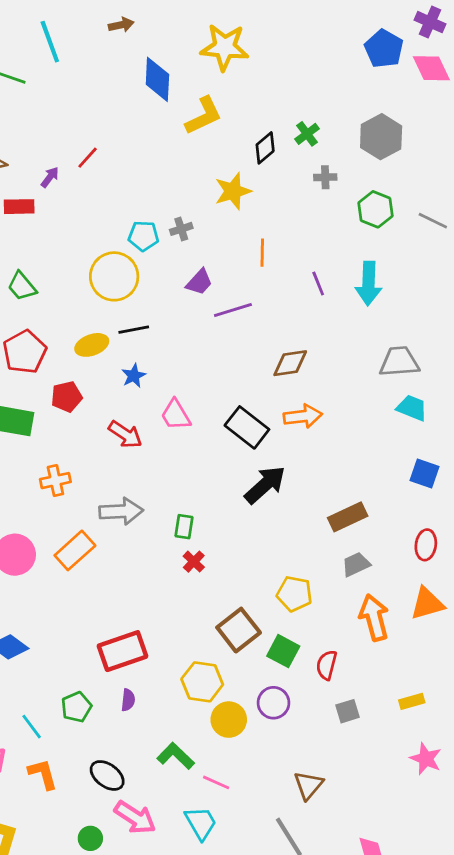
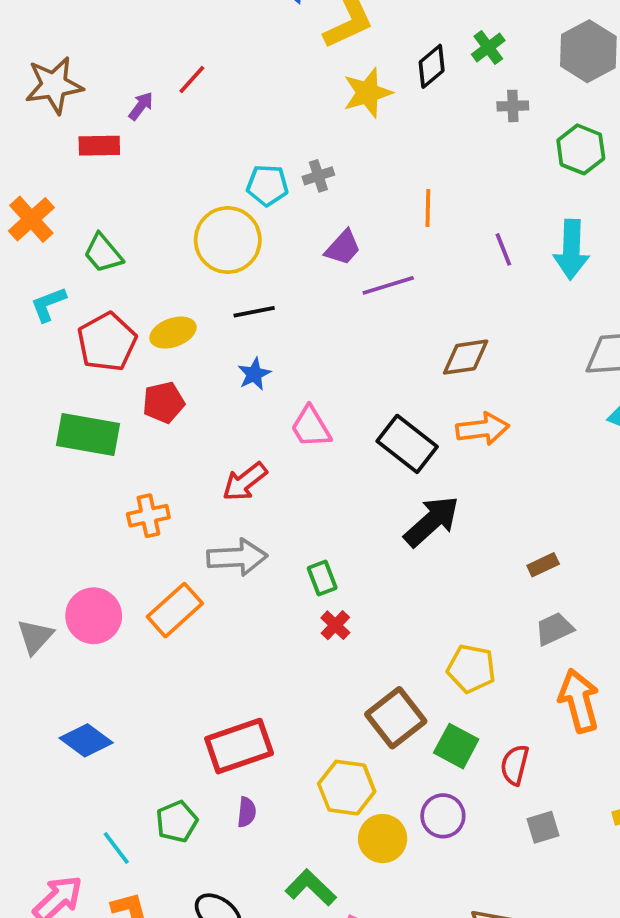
yellow star: (233, 191) -> (367, 93), moved
yellow ellipse: (92, 345) -> (173, 333), moved
red arrow: (125, 434) -> (245, 482), moved, turned 108
brown rectangle: (348, 517) -> (543, 565), size x0.6
green rectangle: (184, 527) -> (322, 578), turned -30

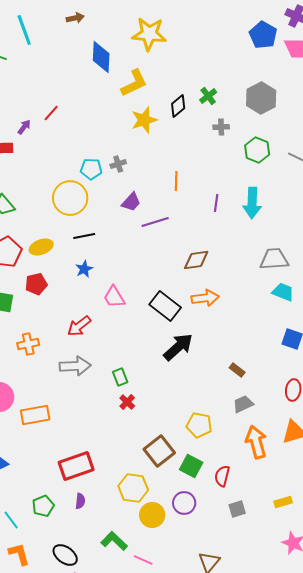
purple line: (503, 249) -> (216, 203), turned 30
brown rectangle: (543, 565) -> (237, 370), turned 63
orange rectangle: (175, 610) -> (35, 415), moved, turned 32

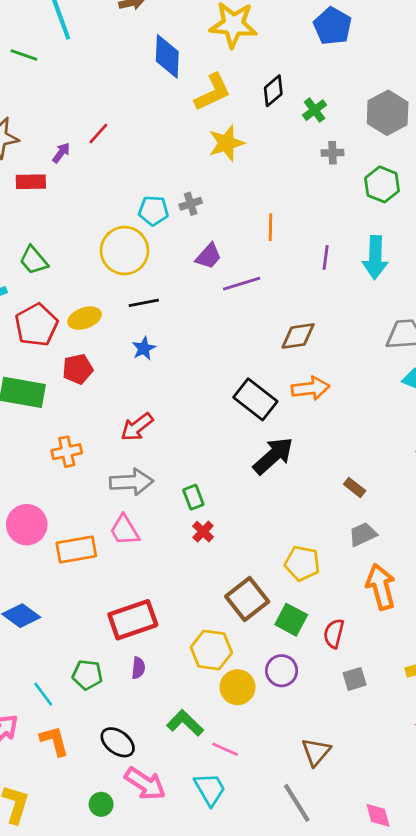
blue pentagon: (263, 35) -> (333, 26), moved
black diamond: (178, 106) -> (273, 91), moved
pink trapezoid: (114, 297) -> (125, 530), moved
green pentagon: (43, 506) -> (87, 675), turned 30

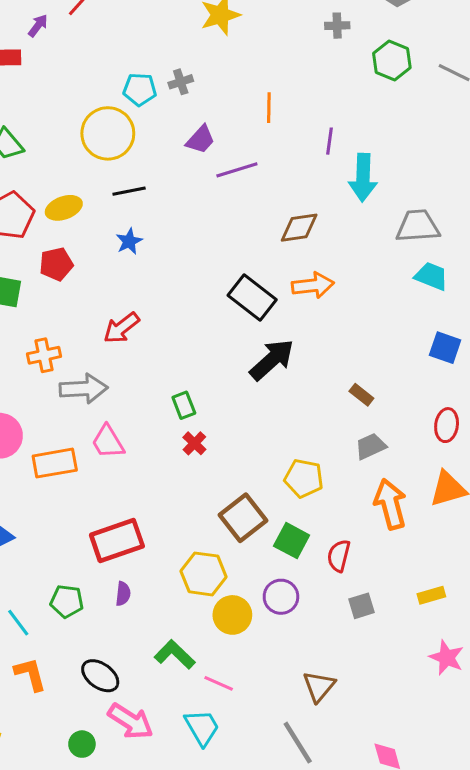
cyan arrow: (375, 257) -> (363, 177), moved
gray arrow: (131, 482) -> (84, 389), moved

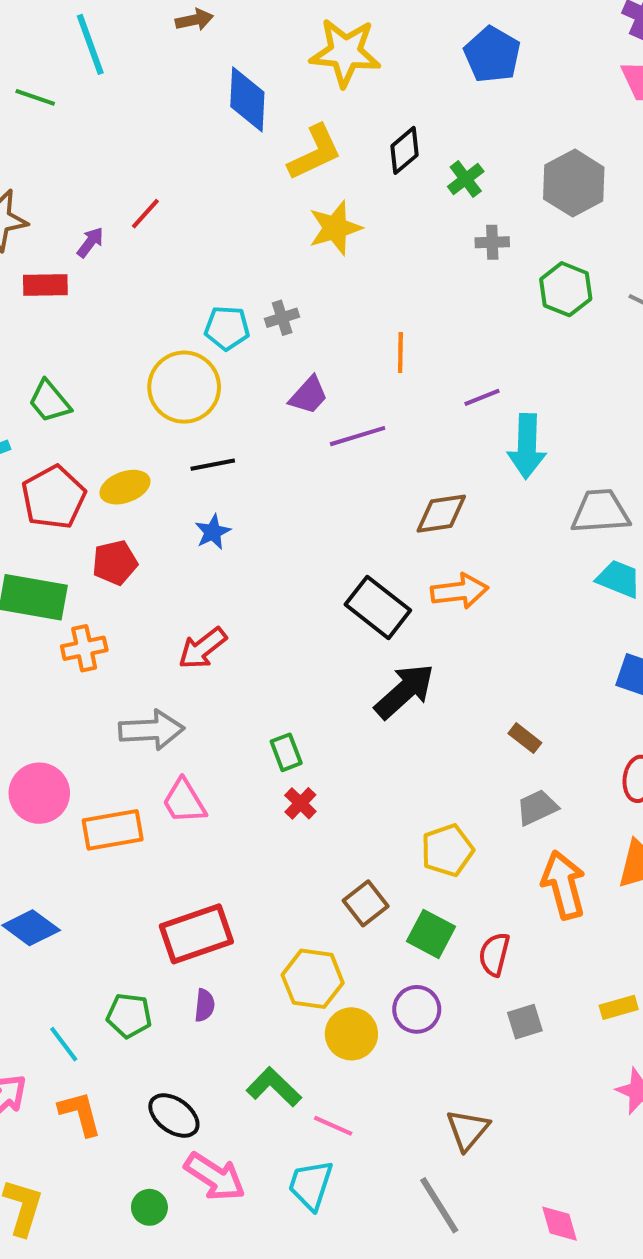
purple line: (330, 141) -> (482, 397), turned 60
orange cross: (44, 355) -> (84, 648), moved
yellow pentagon: (304, 478) -> (447, 850), turned -30
brown square: (243, 518) -> (366, 903), size x0.7
cyan trapezoid: (202, 727) -> (311, 1185), turned -132

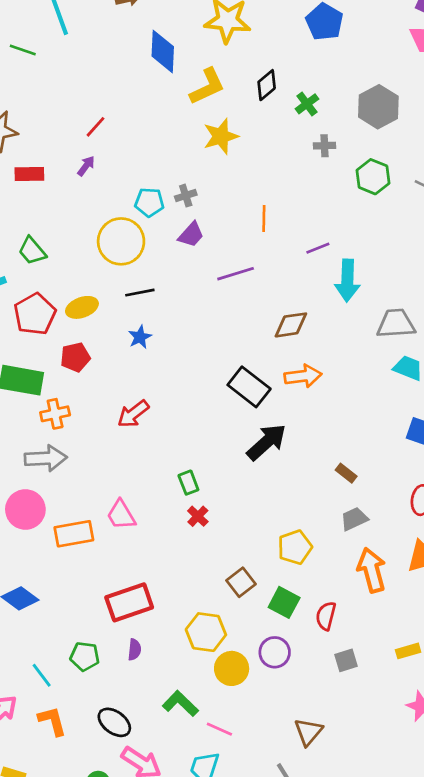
purple arrow: (90, 242) -> (86, 166), moved
purple trapezoid: (309, 395) -> (191, 235), moved
gray arrow: (151, 730) -> (46, 458), moved

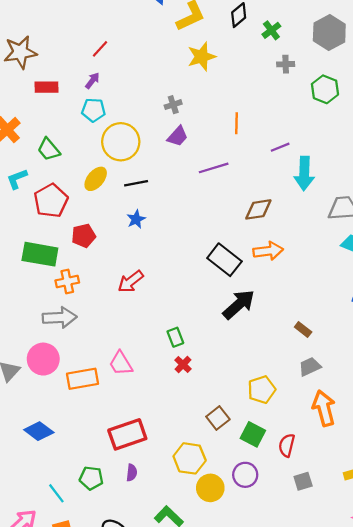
cyan pentagon: (149, 202) -> (93, 110), moved
yellow ellipse: (82, 307) -> (96, 179), moved, turned -30

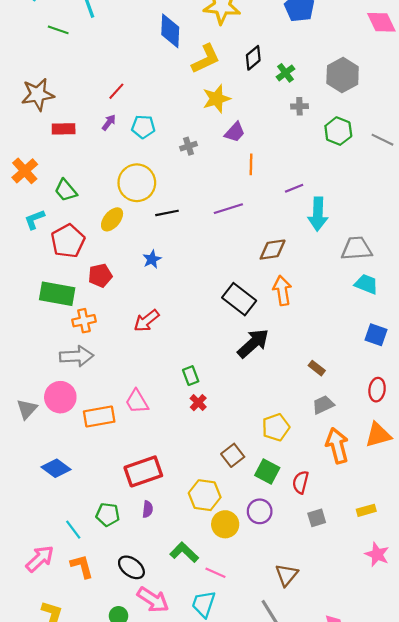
cyan pentagon: (93, 110) -> (143, 127), moved
purple trapezoid: (178, 136) -> (235, 132), moved
black line: (136, 183) -> (167, 213), moved
orange arrow: (268, 251) -> (282, 290), turned -92

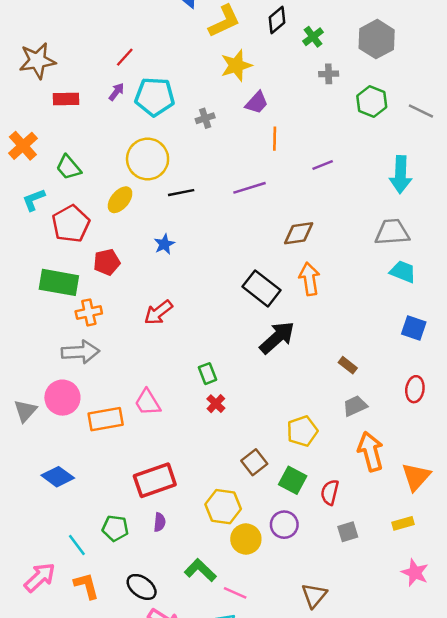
cyan pentagon: (143, 127) -> (155, 97), size x1.5
cyan arrow: (318, 214) -> (401, 175), moved
orange triangle: (378, 435) -> (416, 477), moved, turned -32

